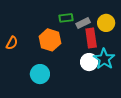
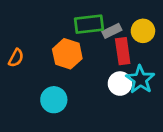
green rectangle: (66, 18) -> (89, 24), size x1.5

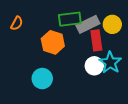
gray rectangle: (112, 31) -> (88, 24), size x1.5
orange semicircle: (16, 58) -> (17, 23), moved

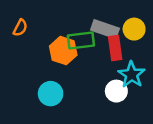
green rectangle: (70, 19) -> (81, 40), moved
gray rectangle: (88, 24) -> (105, 29), turned 45
white circle: (94, 66) -> (116, 91), moved

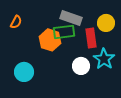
gray rectangle: (105, 29) -> (71, 18), moved
white circle: (116, 91) -> (81, 66), moved
cyan circle: (51, 94) -> (24, 72), moved

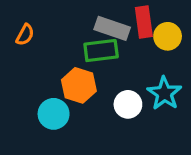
red rectangle: (91, 38) -> (144, 22), moved
orange hexagon: (50, 40) -> (79, 85), moved
cyan circle: (24, 72) -> (54, 114), moved

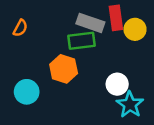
cyan star: (164, 93) -> (130, 105), moved
white circle: (128, 104) -> (117, 84), moved
cyan circle: (54, 114) -> (27, 92), moved

